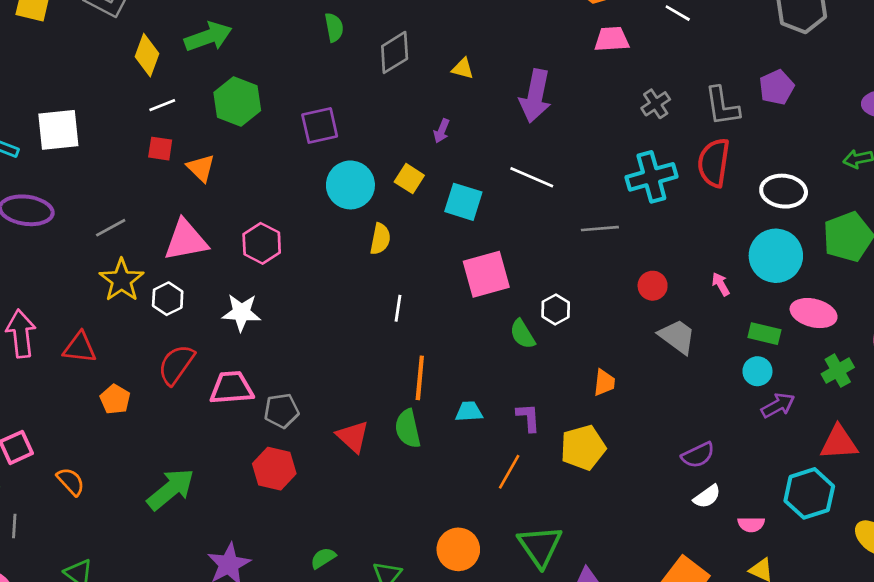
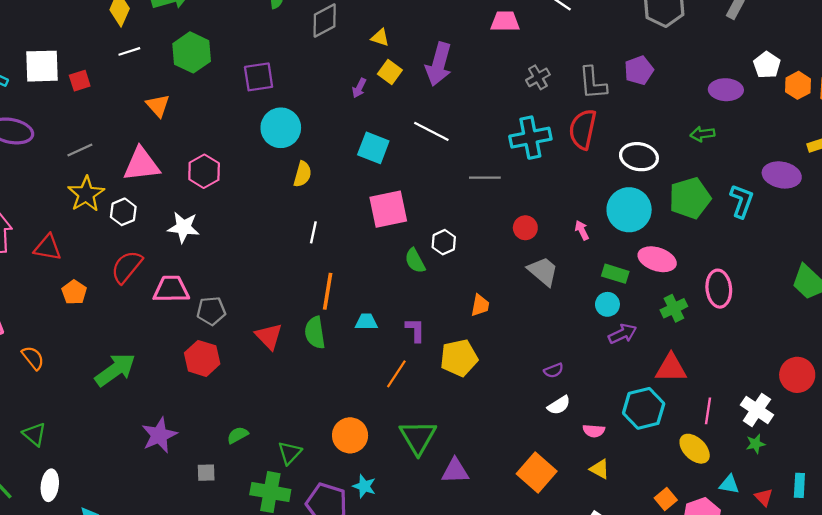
red square: (160, 149) -> (80, 81), moved, turned -30
yellow square: (409, 179) -> (390, 72), moved
purple semicircle: (698, 455) -> (554, 370), size x0.7

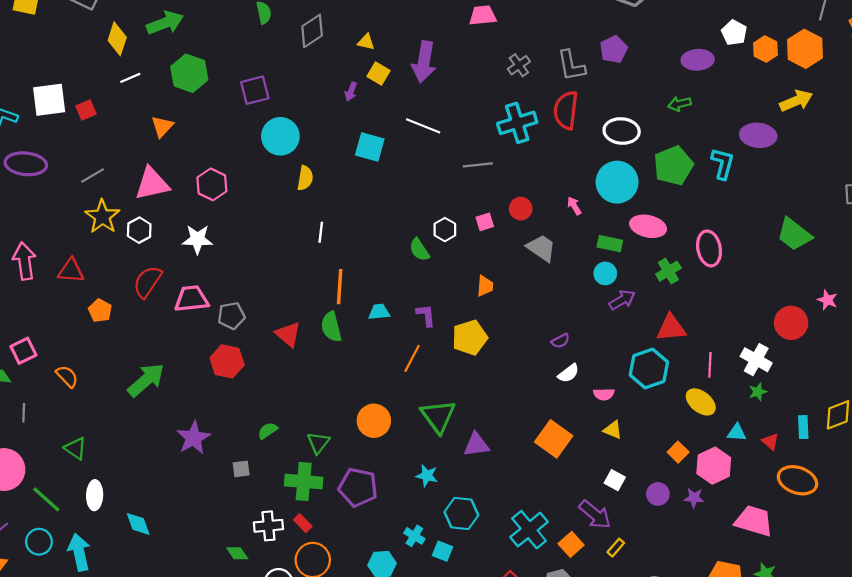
orange triangle: (158, 106) -> (162, 126), turned 30
pink square: (388, 209) -> (485, 222), moved, size x0.5
cyan star: (364, 486) -> (427, 476), moved

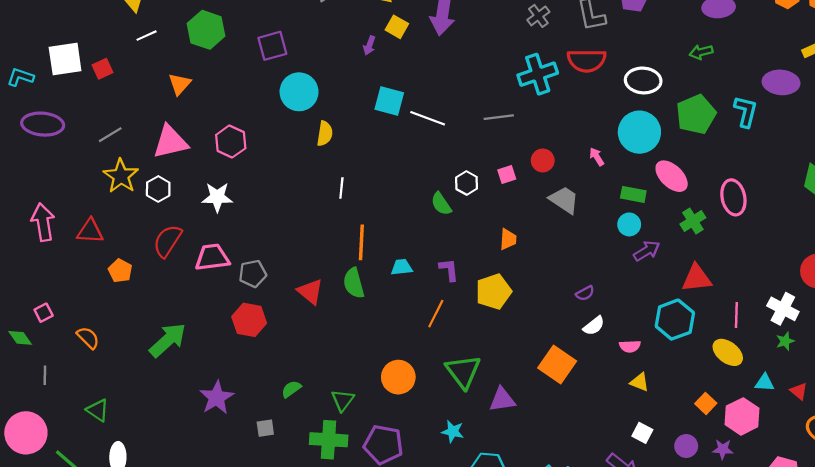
red semicircle: (566, 110) -> (587, 60), turned -96
white line: (423, 126) -> (428, 118), moved
pink ellipse: (648, 226) -> (672, 176), turned 32
pink square: (23, 351) -> (44, 313), size x0.7
orange square: (554, 439) -> (557, 365), moved

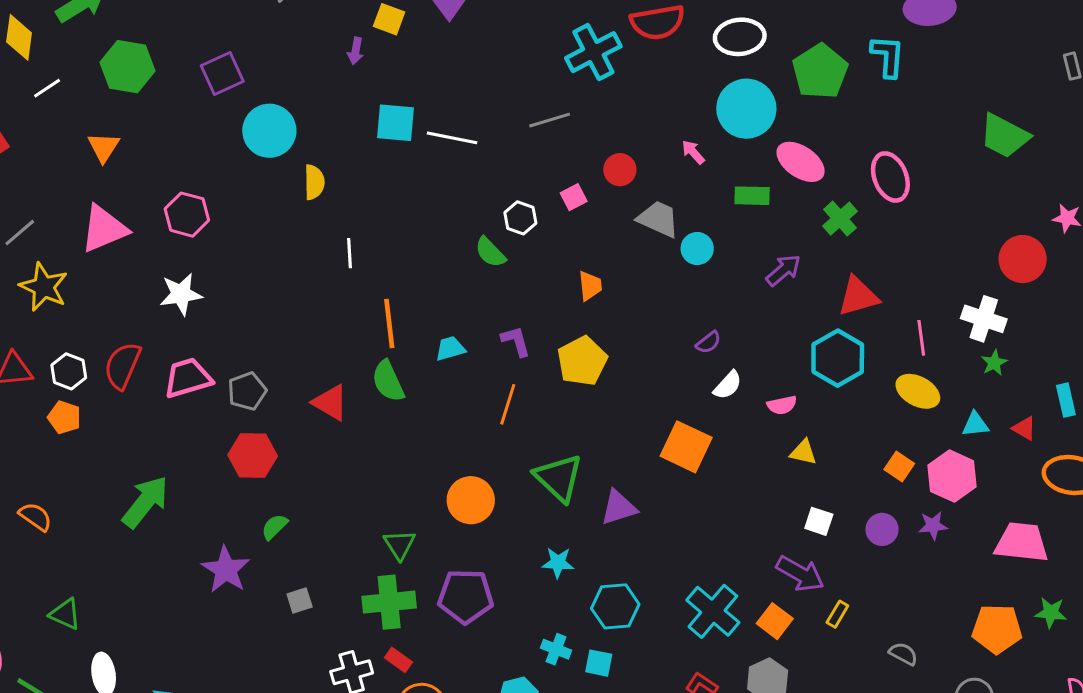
white hexagon: (158, 189) -> (69, 371), moved
cyan circle: (629, 224) -> (697, 249), moved
green semicircle: (291, 389) -> (274, 527), moved

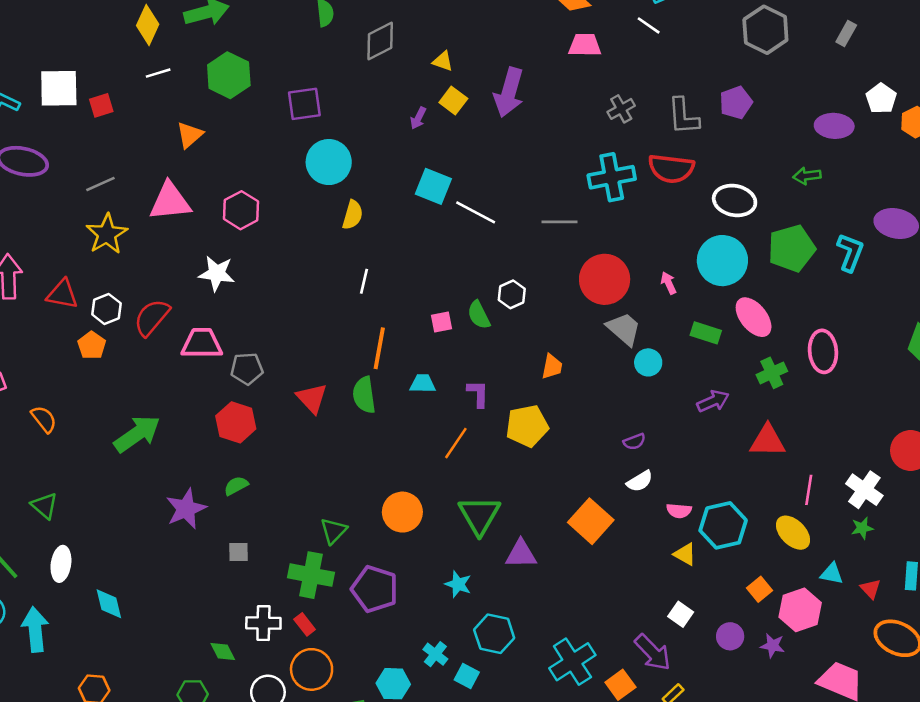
red circle: (620, 170) -> (605, 279), size x1.8
pink square: (574, 197) -> (442, 322), moved
cyan hexagon: (838, 358) -> (723, 525), moved

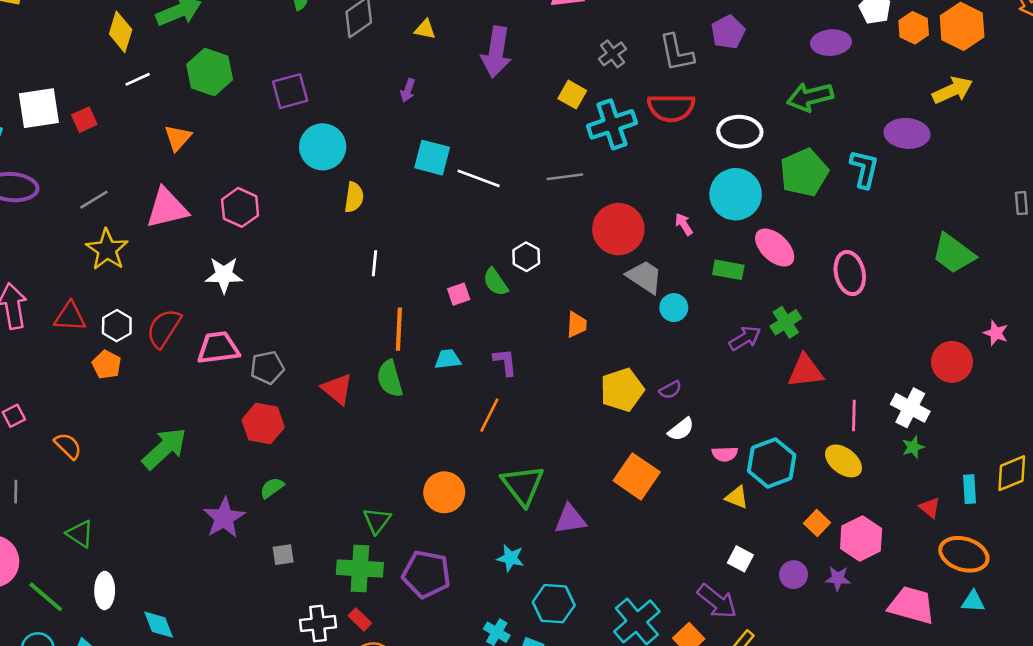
yellow square: (453, 100) -> (572, 95), moved
green arrow: (807, 176) -> (810, 97), size x1.6
green cross: (772, 373) -> (786, 322), moved
yellow pentagon: (527, 426) -> (622, 390), moved
cyan triangle: (832, 574) -> (973, 602), moved

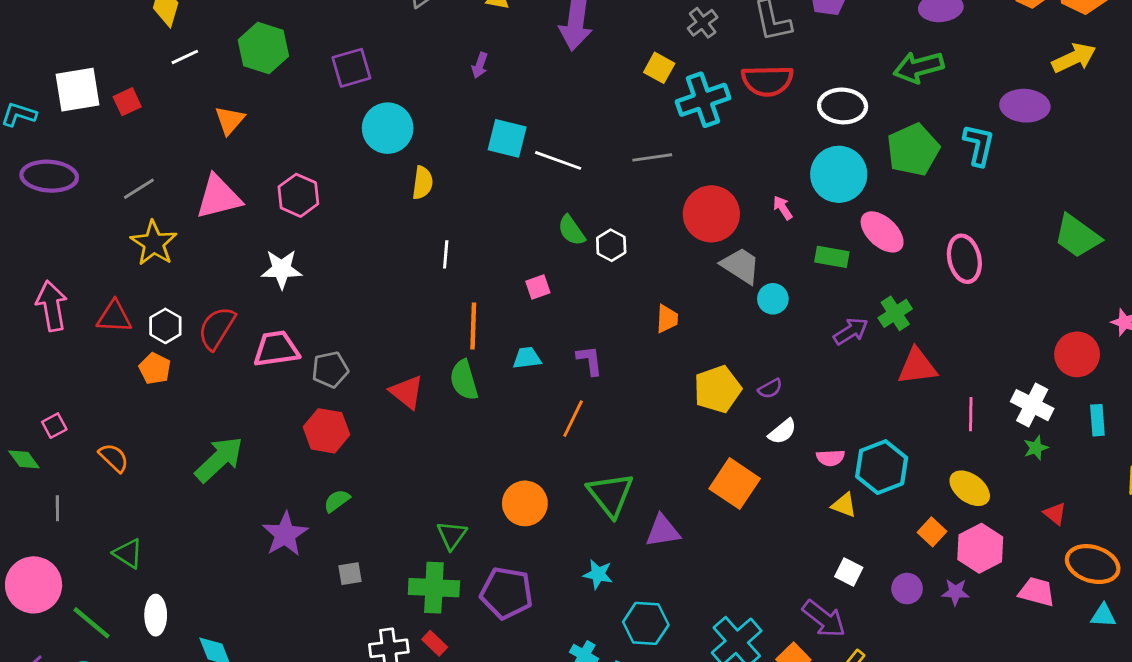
green semicircle: (495, 282) -> (571, 230), moved
yellow ellipse: (844, 461) -> (970, 488), moved
cyan rectangle: (970, 489) -> (1097, 420), moved
pink trapezoid: (912, 605) -> (1037, 592), moved, size x0.7

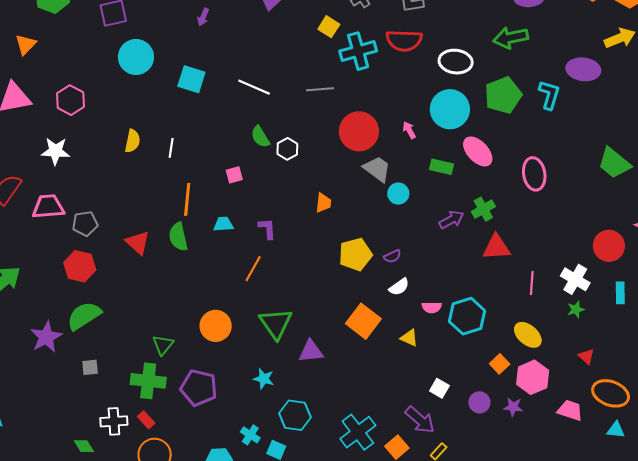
cyan square: (507, 138) -> (191, 79), moved
yellow semicircle: (422, 183) -> (133, 141), moved
green semicircle: (337, 501) -> (84, 316), size x1.8
yellow triangle: (844, 505) -> (409, 338), moved

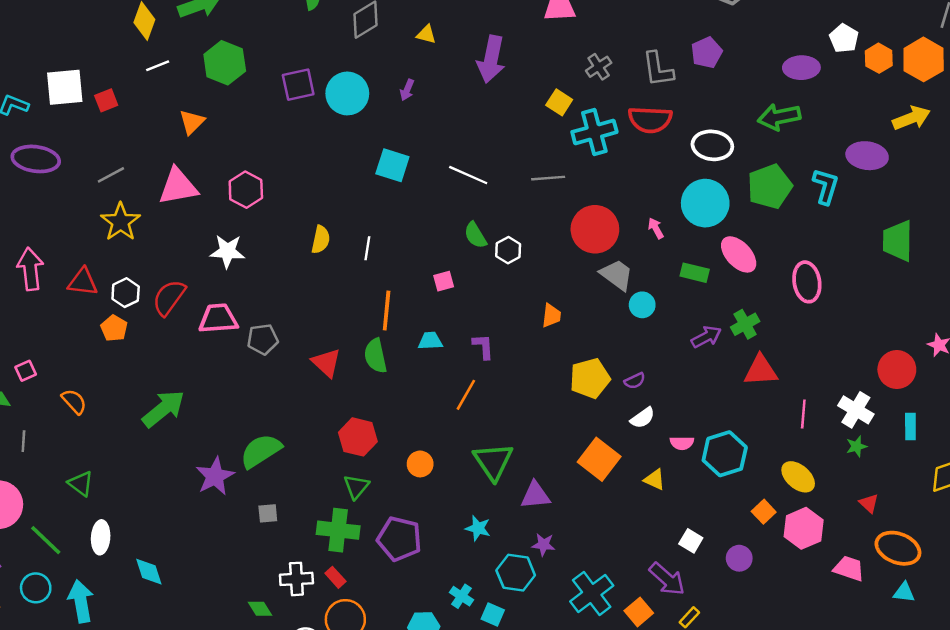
cyan circle: (136, 57) -> (347, 93), moved
green trapezoid: (614, 163) -> (898, 241), moved, turned 51
red hexagon: (80, 266) -> (358, 437), moved
orange circle: (216, 326) -> (420, 464), size x0.7
purple star: (513, 407) -> (543, 545), moved

